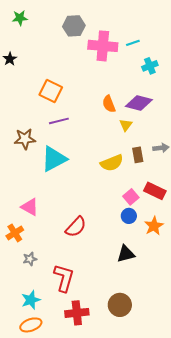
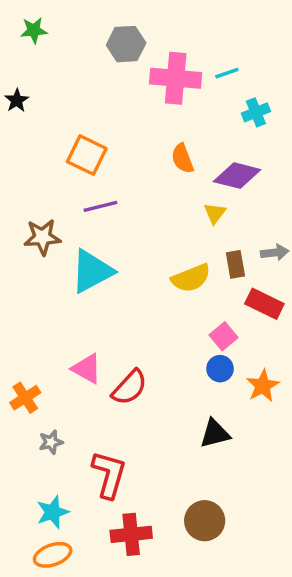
orange semicircle: (109, 104) -> (182, 159), moved
red rectangle: (155, 191) -> (264, 304), moved
pink triangle: (30, 207) -> (87, 369), moved

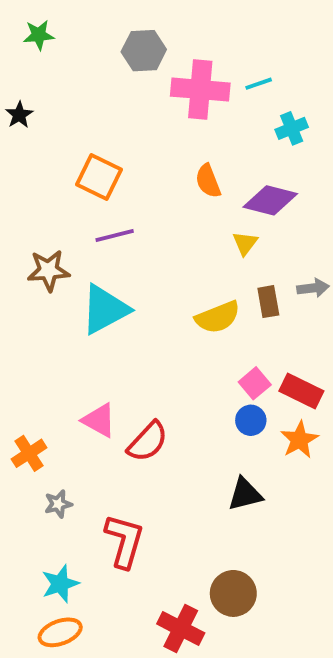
red rectangle: (264, 304) -> (301, 391), moved
red cross: (131, 534) -> (181, 628), moved, turned 33

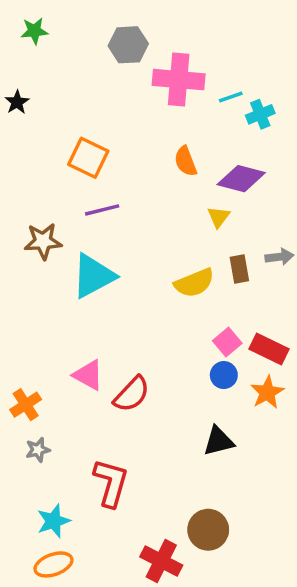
cyan line: (259, 84) -> (231, 97), moved
gray star: (58, 504) -> (38, 450), moved

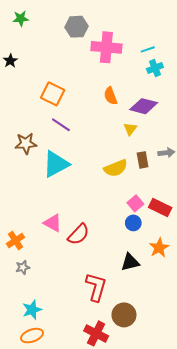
cyan line: (231, 97) -> (148, 49), moved
purple line: (102, 210) -> (61, 125), turned 48
orange star: (267, 392) -> (159, 248), moved
red L-shape: (111, 483) -> (96, 287), moved

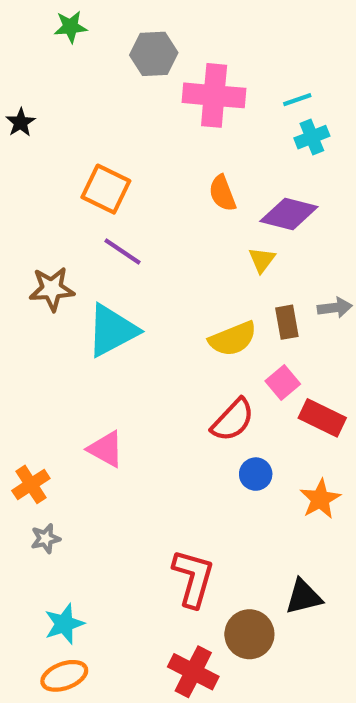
green star: (21, 18) -> (71, 27), moved
pink square: (135, 203) -> (283, 383), moved
blue circle: (133, 223) -> (256, 474), moved
red semicircle: (79, 234) -> (233, 420), moved
black triangle: (130, 262) -> (304, 597), moved

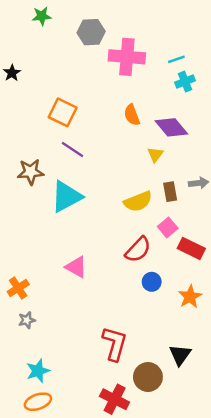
purple diamond: (289, 214) -> (171, 127), turned 36
pink triangle: (106, 449) -> (76, 267), moved
black triangle: (304, 597) -> (180, 355), turned -40

